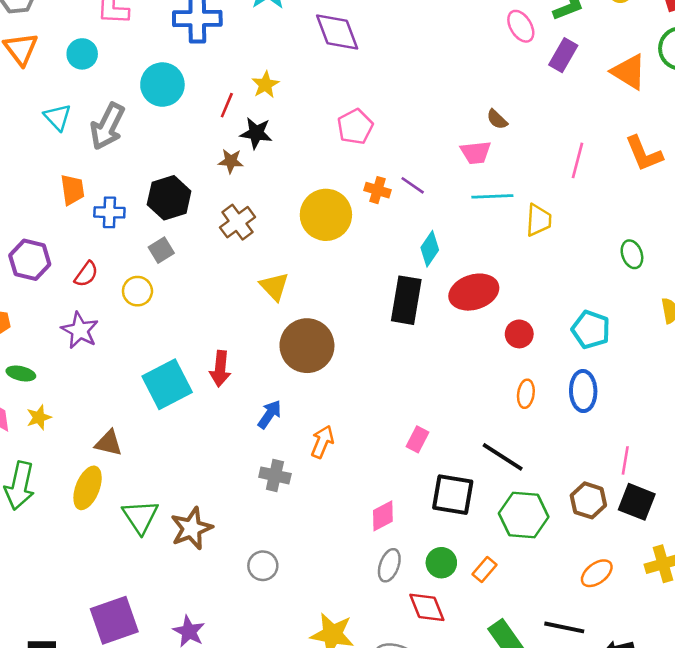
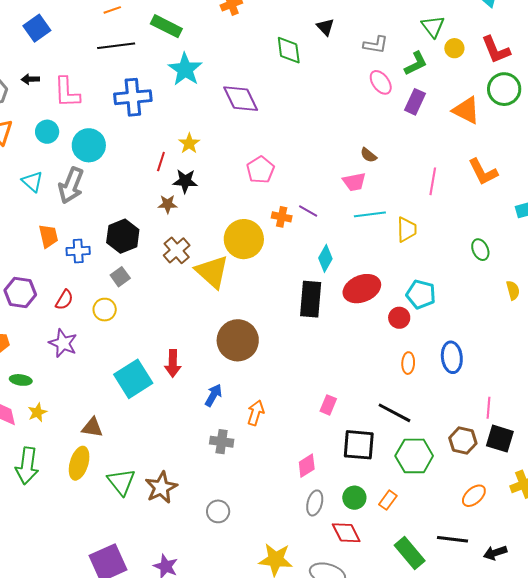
cyan circle: (162, 85) -> (89, 145), moved
yellow triangle: (274, 286) -> (212, 272), moved, size x1.5
cyan pentagon: (591, 330) -> (421, 294), moved

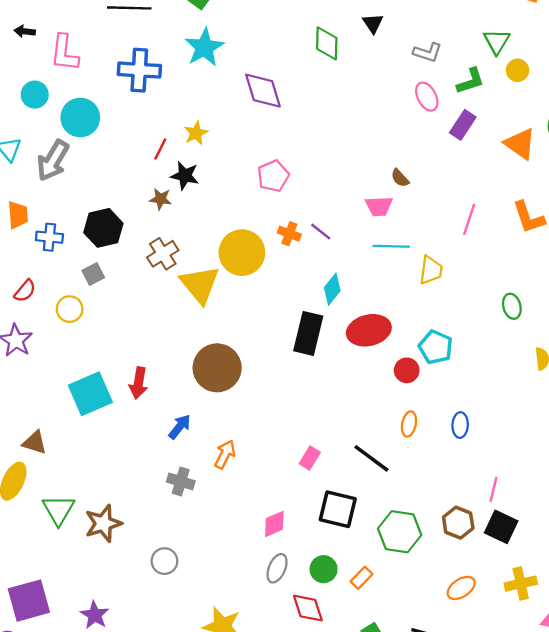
blue ellipse: (452, 357) -> (460, 425), size x0.7
black line: (394, 413) -> (371, 458), moved

